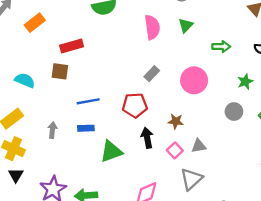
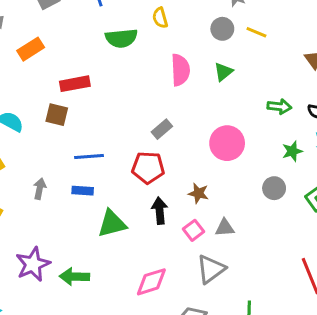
green arrow: (221, 47) -> (279, 107), moved
gray rectangle: (152, 74) -> (162, 129), moved

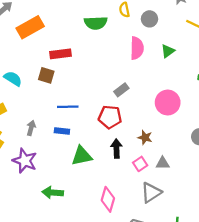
gray circle: (222, 29) -> (149, 19), moved
orange rectangle: (31, 49) -> (30, 27), size x1.4
purple star: (33, 264) -> (25, 161), moved, turned -30
pink diamond: (151, 282) -> (108, 199), turned -60

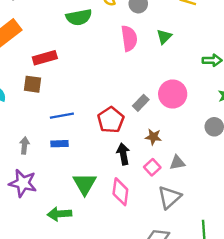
gray rectangle: (121, 90) -> (141, 103), moved
red pentagon: (110, 117) -> (111, 120), turned -30
green triangle: (82, 156) -> (85, 184), moved, turned -40
pink diamond: (108, 199) -> (120, 192), moved

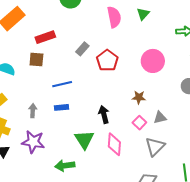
gray rectangle: (141, 103) -> (82, 49), moved
red pentagon: (111, 120) -> (107, 60), moved
black arrow: (123, 154) -> (104, 114), moved

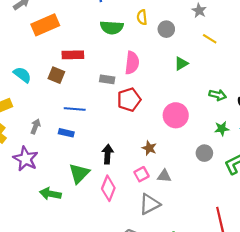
pink semicircle: (114, 17) -> (132, 63), moved
gray rectangle: (82, 49) -> (107, 79), turned 40

